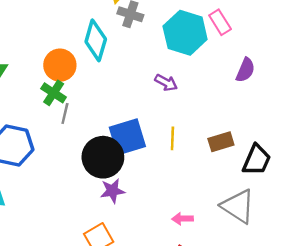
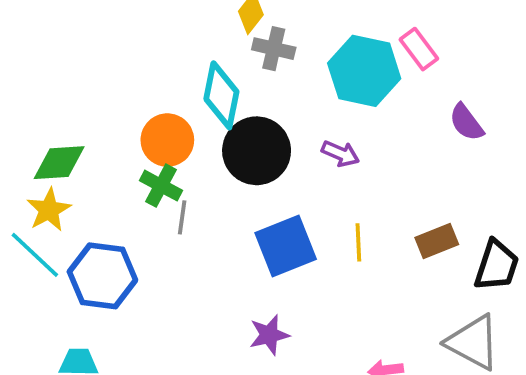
purple semicircle: (245, 70) -> (466, 122), turned 125
black circle: (103, 157) -> (257, 151), moved

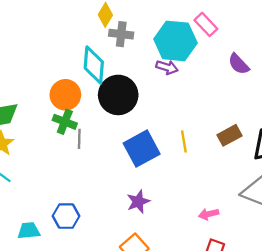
purple arrow: (340, 154) -> (167, 67), moved
blue hexagon: (102, 276) -> (66, 216), moved, size x0.7

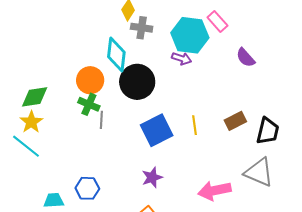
pink arrow: (209, 214) -> (214, 191), size x1.8

